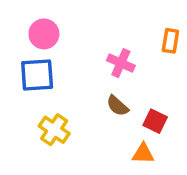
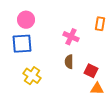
brown semicircle: (117, 106) -> (69, 62), turned 48
orange triangle: (143, 154) -> (97, 89), moved

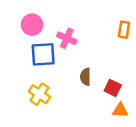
pink cross: (71, 37) -> (67, 38), moved
blue square: (22, 44) -> (43, 54), moved

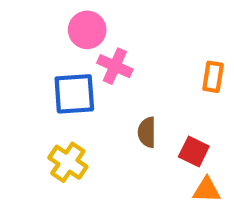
pink circle: (32, 25) -> (87, 30), moved
orange rectangle: (124, 30) -> (213, 77), moved

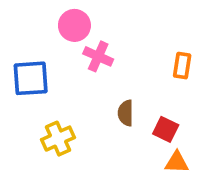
blue square: (74, 94) -> (31, 78), moved
yellow cross: (68, 162) -> (58, 139), turned 32

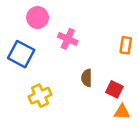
pink circle: (74, 25) -> (38, 18), moved
blue square: (31, 78) -> (21, 54), turned 32

